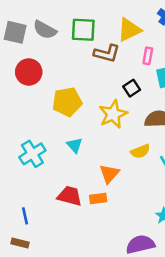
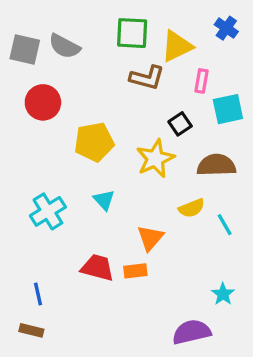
green square: (83, 30) -> (132, 33), moved

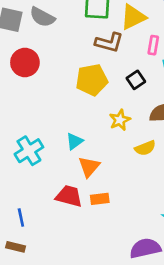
yellow pentagon: (94, 142) -> (92, 80), moved
yellow star: (155, 159) -> (120, 120), moved, size x0.7
cyan triangle: (104, 200) -> (74, 141), turned 36
orange triangle: (150, 238) -> (89, 167), moved

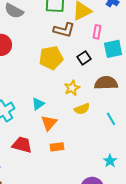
yellow semicircle: (145, 148) -> (82, 109), moved
red trapezoid: (69, 196) -> (22, 145), moved

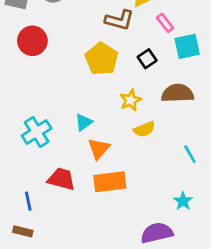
pink rectangle: (97, 32) -> (165, 23), turned -48
yellow pentagon: (51, 58) -> (102, 59), turned -30
cyan line: (111, 119) -> (190, 154), moved
orange rectangle: (57, 147) -> (110, 182), size x1.6

